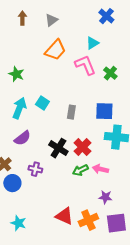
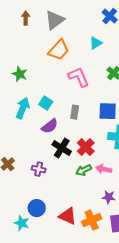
gray triangle: (51, 20) -> (55, 20), size x1.5
pink L-shape: (85, 65) -> (79, 77), moved
purple semicircle: (22, 138) -> (50, 126), moved
blue circle: (12, 183) -> (37, 208), moved

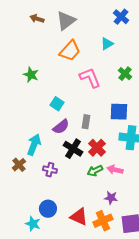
brown arrow: (26, 18) -> (37, 19), turned -72
cyan arrow: (23, 108) -> (34, 145), moved
gray rectangle: (75, 112) -> (86, 122), moved
purple star: (109, 197) -> (111, 198), moved

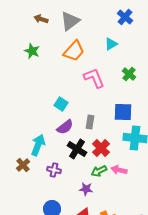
green star: (31, 75) -> (32, 51), moved
purple star: (111, 198) -> (86, 189), moved

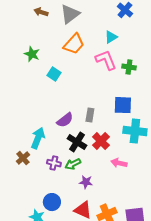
green star: (32, 51) -> (32, 54), moved
green cross: (129, 74) -> (129, 67), turned -32
pink L-shape: (94, 78) -> (106, 60), moved
cyan square: (61, 104) -> (54, 74), moved
green arrow: (99, 171) -> (73, 164), moved

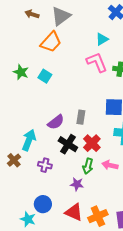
orange trapezoid: (74, 44) -> (51, 42), moved
green star: (32, 54) -> (21, 72), moved
green arrow: (73, 164) -> (88, 166), moved, turned -49

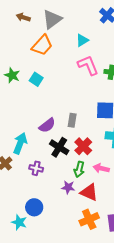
cyan triangle: (102, 39) -> (82, 40), moved
red triangle: (74, 212) -> (89, 192), moved

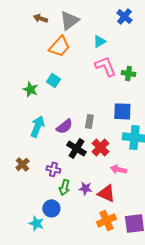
green star: (12, 75) -> (30, 89), moved
cyan arrow: (20, 143) -> (37, 126), moved
green arrow: (79, 169) -> (64, 187), moved

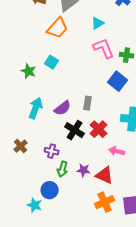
blue square: (122, 111) -> (118, 81), moved, turned 36

